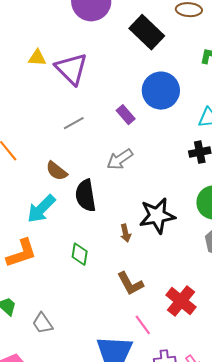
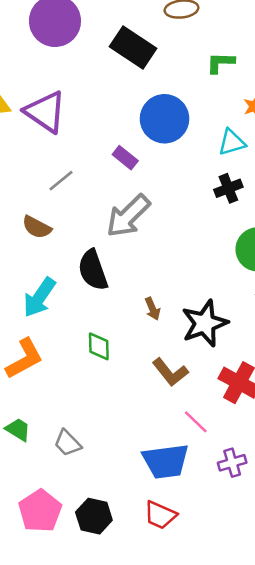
gray arrow: (120, 159) -> (128, 216), size x1.4
brown semicircle: (57, 171) -> (37, 227), moved
black star: (157, 216) -> (205, 323), moved

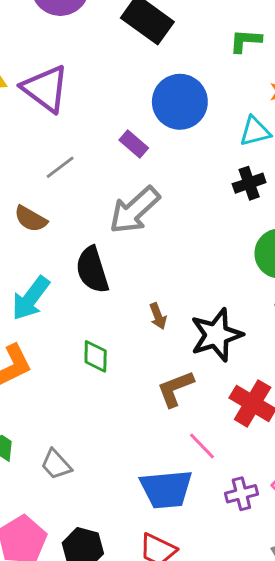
brown L-shape: (170, 372) -> (175, 389), turned 105

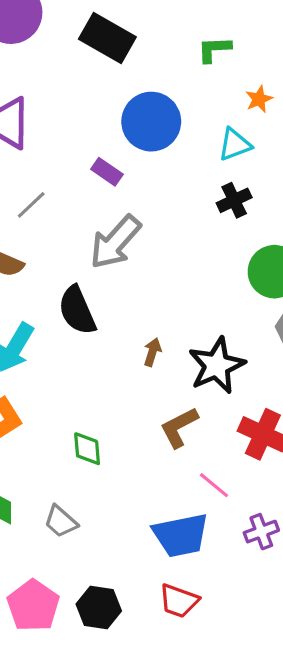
brown arrow: (158, 316) -> (152, 352), turned -135
green diamond: (96, 356) -> (87, 449), moved

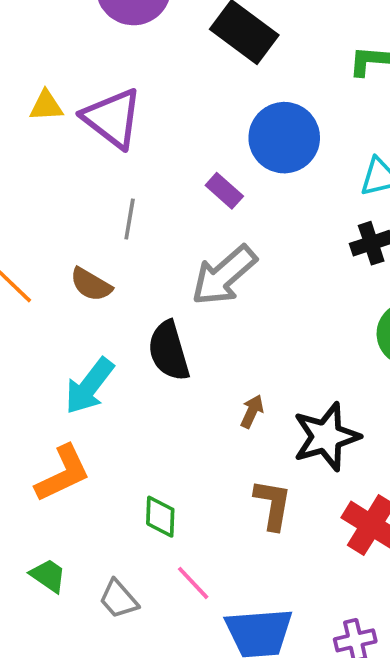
gray line: (31, 205) -> (130, 219), turned -44
brown L-shape: (179, 427) -> (273, 505), turned 120
pink line: (214, 485) -> (193, 583), moved

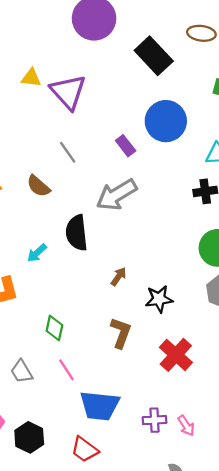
gray line: (130, 219) -> (68, 152), turned -55
cyan arrow: (89, 386) -> (37, 253), moved, size x0.6
black star: (326, 437) -> (159, 299), size x0.7

